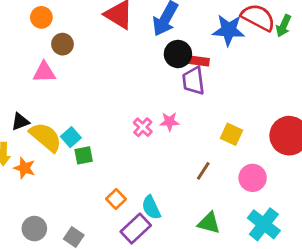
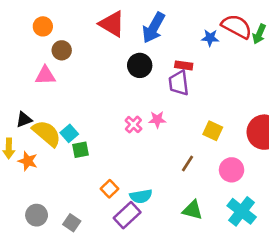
blue star: (229, 30) -> (210, 38), size x0.6
black circle: (178, 54) -> (140, 65), moved
cyan semicircle: (151, 207) -> (141, 196), turned -75

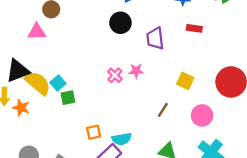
red rectangle: (184, 65) -> (194, 28), moved
black triangle: (24, 120) -> (18, 71), size x1.6
orange square: (110, 189) -> (94, 132), turned 32

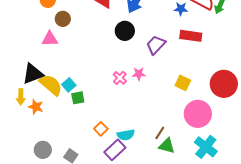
red rectangle: (194, 28) -> (191, 36), size x1.5
purple trapezoid: (155, 38) -> (156, 45), turned 50
brown line: (163, 110) -> (160, 133), moved
pink circle: (202, 115) -> (198, 114), size x1.4
orange square: (94, 132) -> (101, 129), turned -32

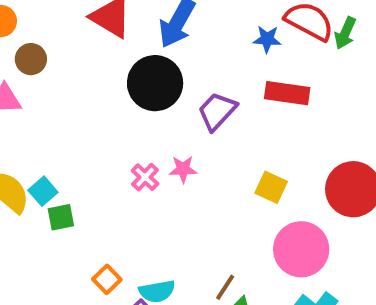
black circle: (125, 31) -> (155, 83), size x1.4

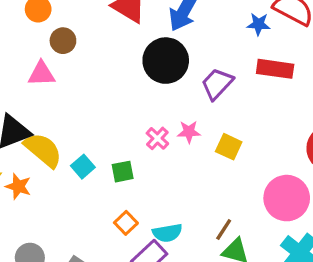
yellow square: (271, 187) -> (229, 147), moved
cyan square: (43, 191) -> (83, 167), moved
green square: (61, 217) -> (123, 172), moved

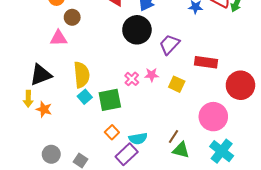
red rectangle: (275, 69) -> (206, 62), moved
yellow semicircle: (43, 150) -> (82, 75), moved, turned 45
green square: (123, 172) -> (110, 100), size x1.6

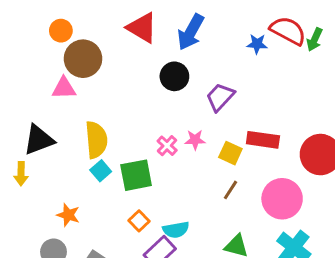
brown circle: (72, 17) -> (83, 59), size x1.6
black circle: (137, 30) -> (174, 76), size x0.7
red rectangle: (206, 62) -> (263, 140), moved
orange star: (44, 109) -> (68, 215), moved
brown line: (174, 136) -> (230, 190), moved

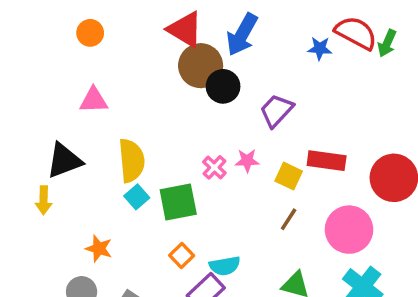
brown circle: (83, 59) -> (201, 66), moved

